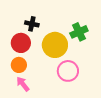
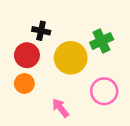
pink circle: (68, 71) -> (104, 91), moved
pink arrow: (23, 84) -> (60, 108), moved

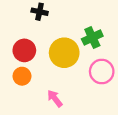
black cross: (41, 31) -> (40, 12), moved
pink circle: (104, 91) -> (102, 71), moved

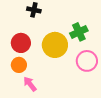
pink arrow: (55, 98) -> (30, 84), moved

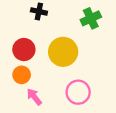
green cross: (79, 32) -> (91, 18), moved
pink circle: (87, 61) -> (78, 92), moved

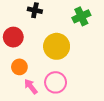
red circle: (24, 50) -> (13, 37), moved
pink circle: (78, 92) -> (56, 82), moved

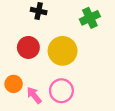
red circle: (13, 37) -> (28, 47), moved
orange circle: (19, 67) -> (14, 84), moved

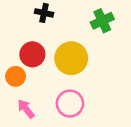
orange circle: (14, 84) -> (16, 76), moved
pink arrow: (34, 95) -> (26, 109), moved

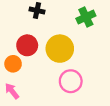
pink circle: (70, 104) -> (71, 81), moved
pink arrow: (26, 109) -> (12, 91), moved

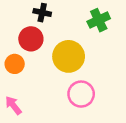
red circle: (27, 45) -> (31, 39), moved
orange circle: (13, 64) -> (15, 64), moved

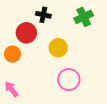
black cross: (42, 13) -> (43, 15), moved
yellow circle: (69, 56) -> (58, 48), size x0.7

